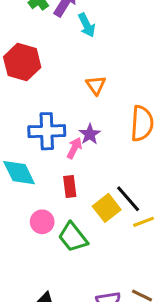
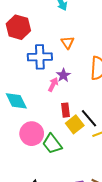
blue cross: (47, 131) -> (40, 57), moved
red rectangle: (70, 186) -> (65, 110), moved
pink circle: (42, 222) -> (32, 134), size x1.5

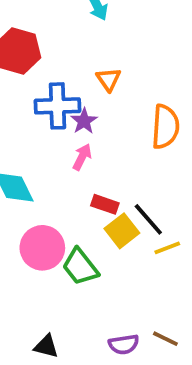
purple star: (63, 75) -> (84, 121), moved
red rectangle: (65, 110) -> (105, 204), turned -64

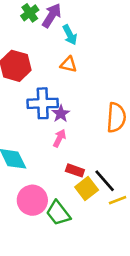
orange triangle: (109, 79) -> (68, 65), moved, turned -42

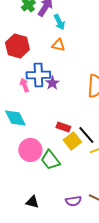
pink arrow: (59, 138) -> (24, 85), moved, turned -48

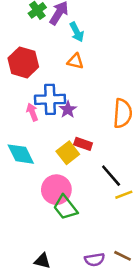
red rectangle: (63, 127) -> (83, 144), moved
yellow square: (72, 141) -> (68, 153), moved
pink circle: (30, 150) -> (56, 190), moved

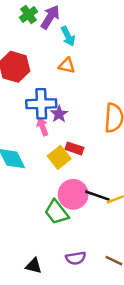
pink arrow: (32, 112) -> (43, 127), moved
black line: (111, 176) -> (97, 196), moved, turned -30
pink circle: (56, 190) -> (73, 194), moved
purple semicircle: (95, 260) -> (76, 258), moved

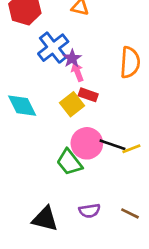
blue cross: (41, 104) -> (53, 48), turned -36
pink arrow: (43, 127) -> (77, 72), moved
black triangle: (34, 266) -> (45, 219), size x1.5

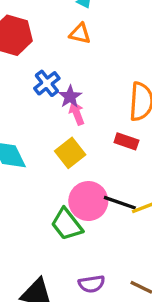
blue cross: (53, 48) -> (47, 83), size x0.7
red rectangle: (88, 95) -> (126, 141), moved

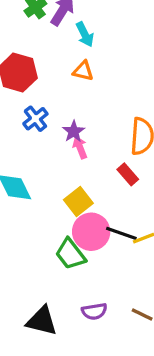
blue cross: (47, 83) -> (35, 119), moved
red rectangle: (126, 141) -> (128, 174), turned 30
yellow square: (70, 153) -> (78, 201), moved

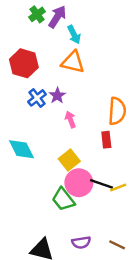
orange triangle: (83, 71) -> (73, 62), size x1.5
purple star: (74, 131) -> (57, 96), moved
red rectangle: (128, 174) -> (106, 140), turned 35

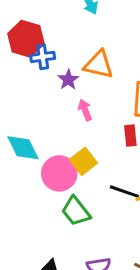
orange triangle: (73, 62) -> (99, 64), moved
blue cross: (37, 98) -> (43, 57), moved, turned 30
pink circle: (79, 183) -> (59, 173), moved

